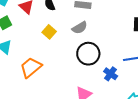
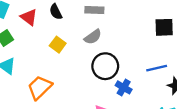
blue cross: (111, 74) -> (124, 87), moved

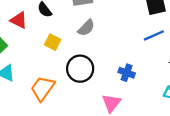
black circle: (105, 66) -> (80, 69), moved
blue line: (157, 68) -> (154, 35), moved

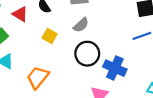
black circle: (80, 69) -> (87, 54), moved
blue cross: (127, 73) -> (115, 68), size x1.5

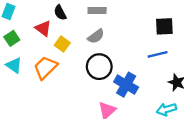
red triangle: (20, 14) -> (43, 28), moved
orange trapezoid: (38, 77) -> (45, 68), moved

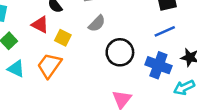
black circle: (99, 67) -> (120, 52), moved
blue cross: (126, 85) -> (158, 65), moved

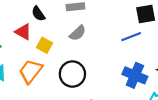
blue line: (165, 31) -> (131, 37), moved
black circle: (120, 52) -> (72, 74), moved

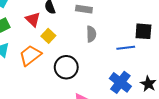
gray semicircle: (78, 33) -> (91, 34), moved, turned -63

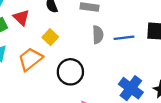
red triangle: (33, 19) -> (21, 18), moved
blue line: (126, 48) -> (124, 38), moved

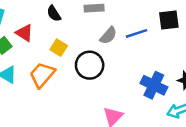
gray semicircle: (98, 35) -> (108, 35), turned 54
black circle: (70, 72) -> (90, 65), moved

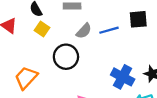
yellow square: (59, 48) -> (42, 29), moved
orange trapezoid: (42, 75) -> (26, 78), moved

